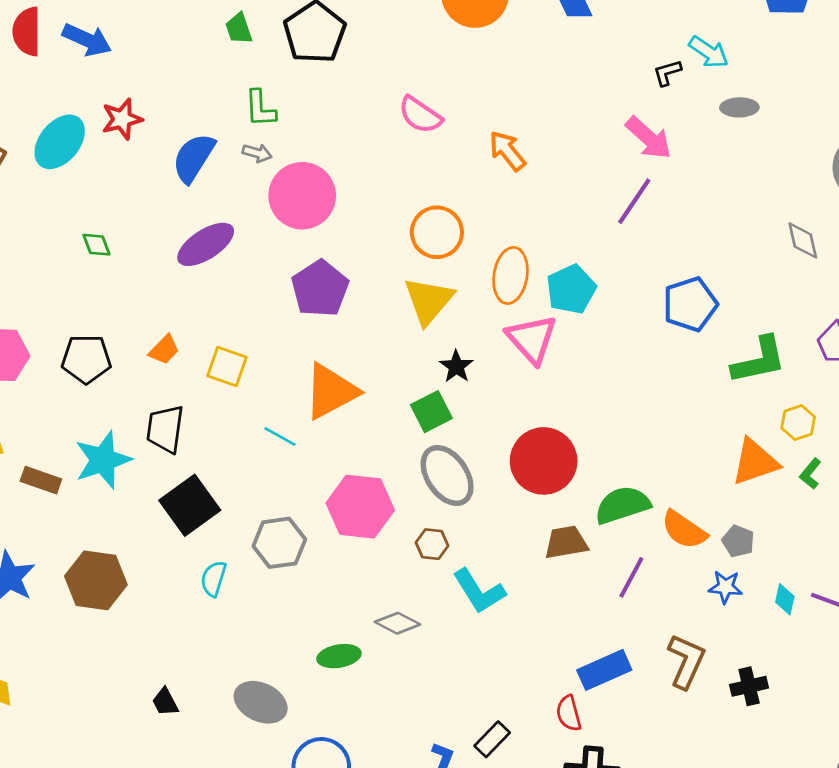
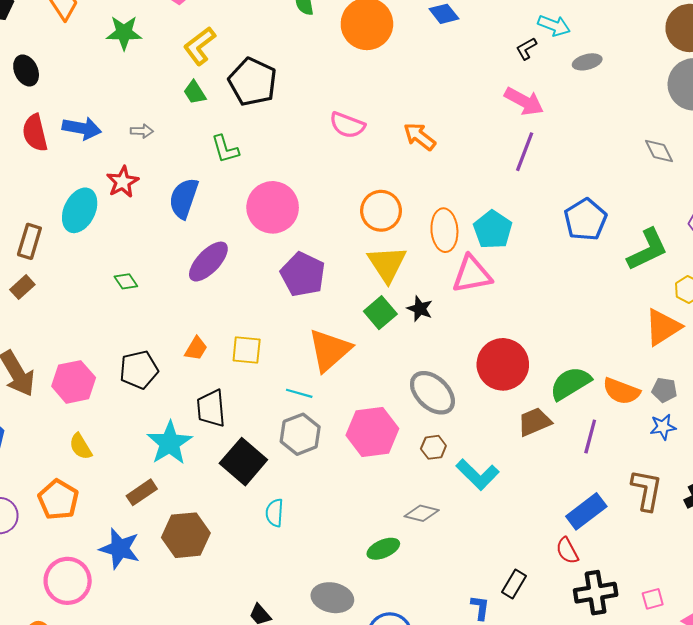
gray arrow: (257, 153) -> (142, 131), moved
pink triangle: (532, 339) -> (472, 274), turned -45
green square: (431, 412) -> (380, 313), moved
brown rectangle: (41, 480) -> (142, 492), moved, turned -40
gray hexagon: (279, 543) -> (300, 434), moved

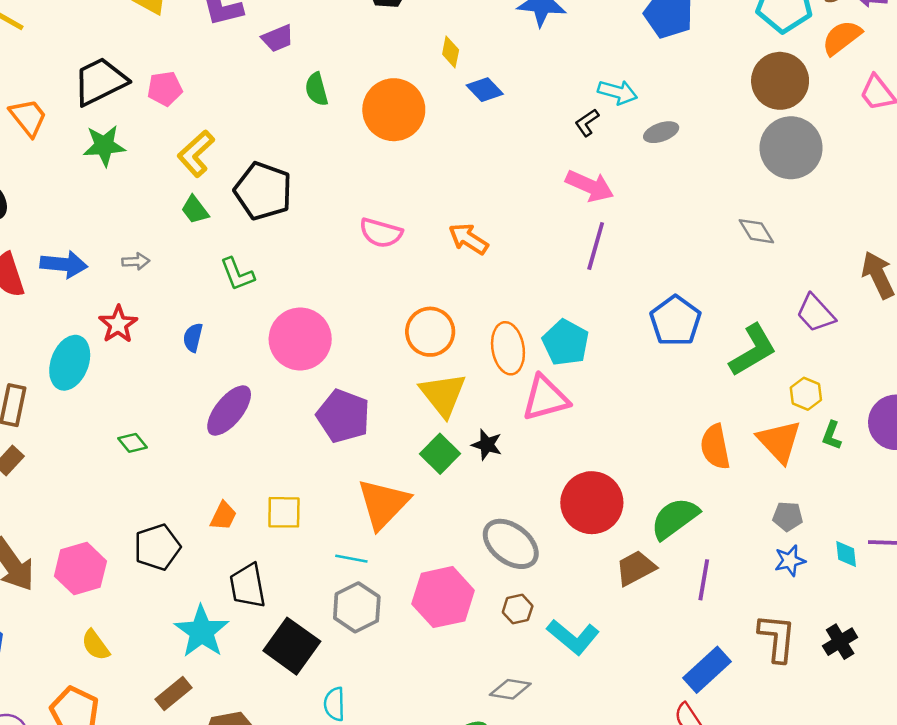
blue semicircle: (184, 198) -> (193, 337), size x0.6
orange triangle: (663, 327) -> (779, 441), turned -36
orange semicircle: (621, 391) -> (715, 447), moved, turned 63

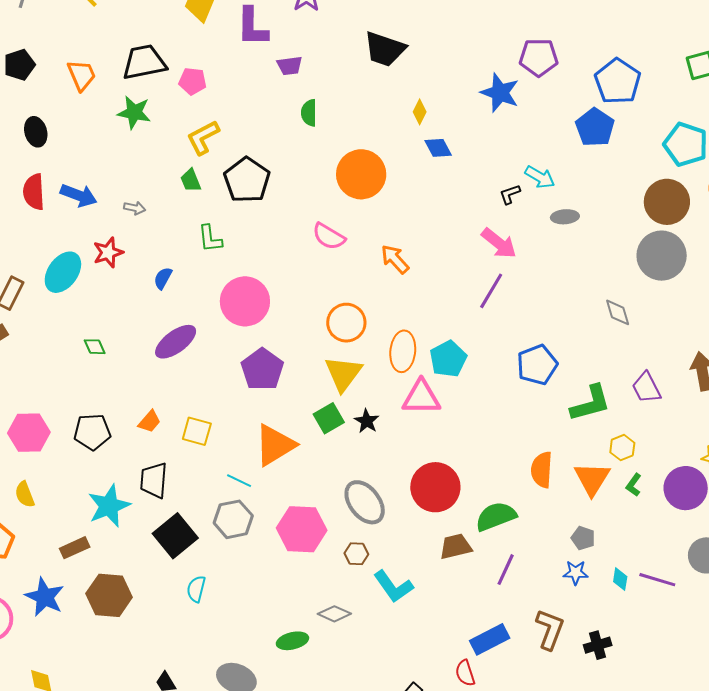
orange circle: (394, 110) -> (361, 174), moved

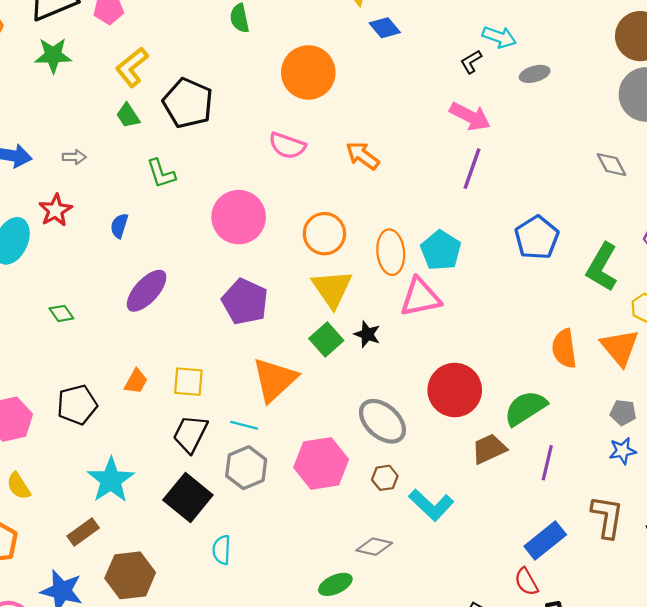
pink circle: (245, 301) -> (239, 217), moved
green L-shape: (591, 403) -> (602, 267), turned 147
black trapezoid: (154, 480) -> (190, 434), moved, turned 33

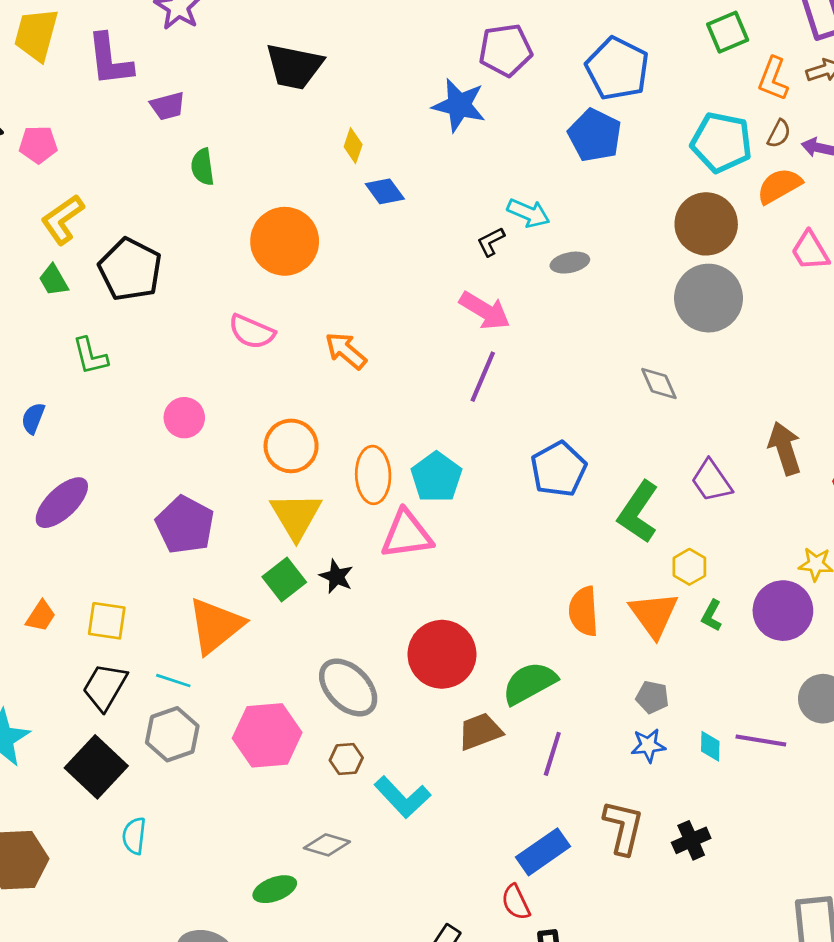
pink circle: (239, 217) -> (184, 418), size x0.6

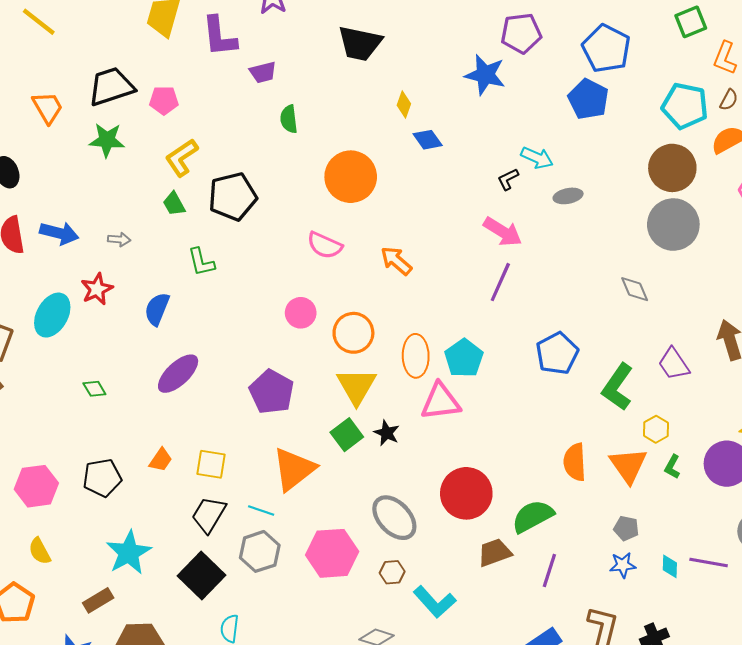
black pentagon: (130, 269) -> (233, 197), turned 30
blue semicircle: (33, 418) -> (157, 309), size x1.4
pink circle: (184, 418) -> (301, 313), moved

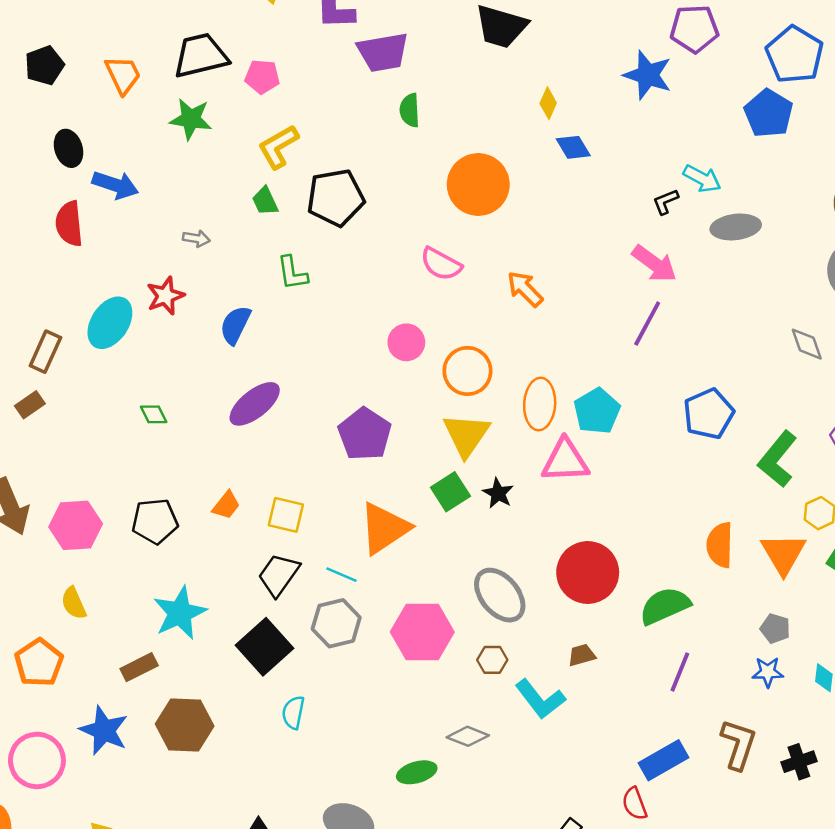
purple trapezoid: (263, 72) -> (383, 52), size x1.6
gray ellipse: (568, 196) -> (736, 227), size x1.4
blue arrow: (59, 233) -> (115, 185), moved
brown trapezoid: (495, 553) -> (582, 655), moved, size x0.7

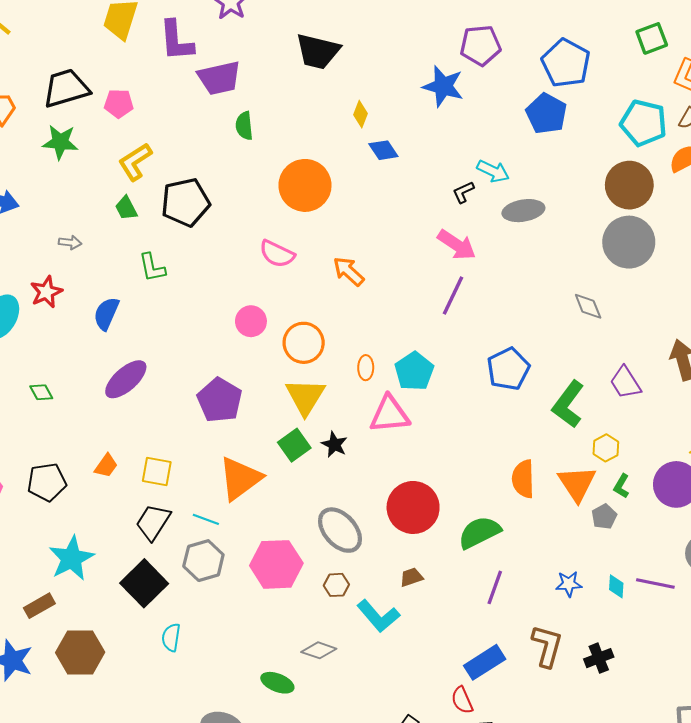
orange ellipse: (540, 404) -> (366, 368), size x0.6
gray pentagon: (775, 629) -> (604, 517), moved, turned 30
green ellipse: (417, 772) -> (277, 683), turned 40

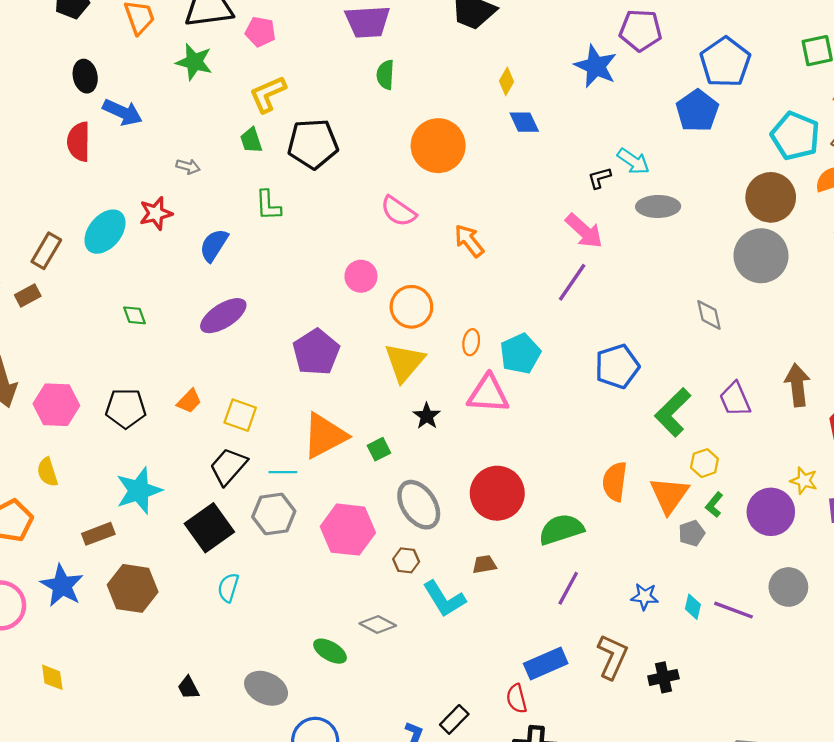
green square: (294, 445) -> (379, 449), moved, size x0.7
cyan line: (206, 519) -> (283, 472), turned -30

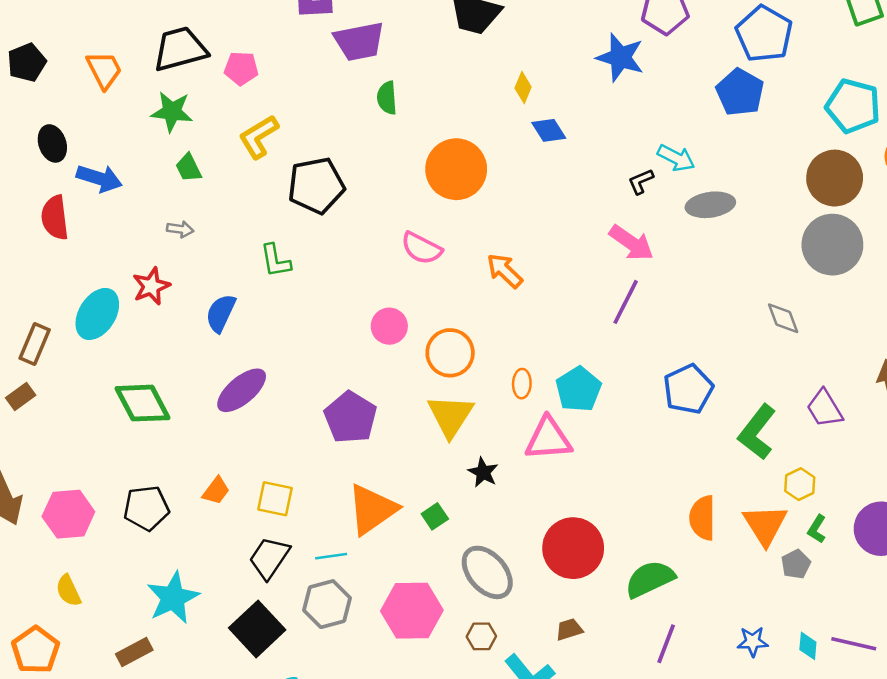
green trapezoid: (251, 140) -> (189, 168), moved
green diamond: (134, 315) -> (142, 403), size x2.0

